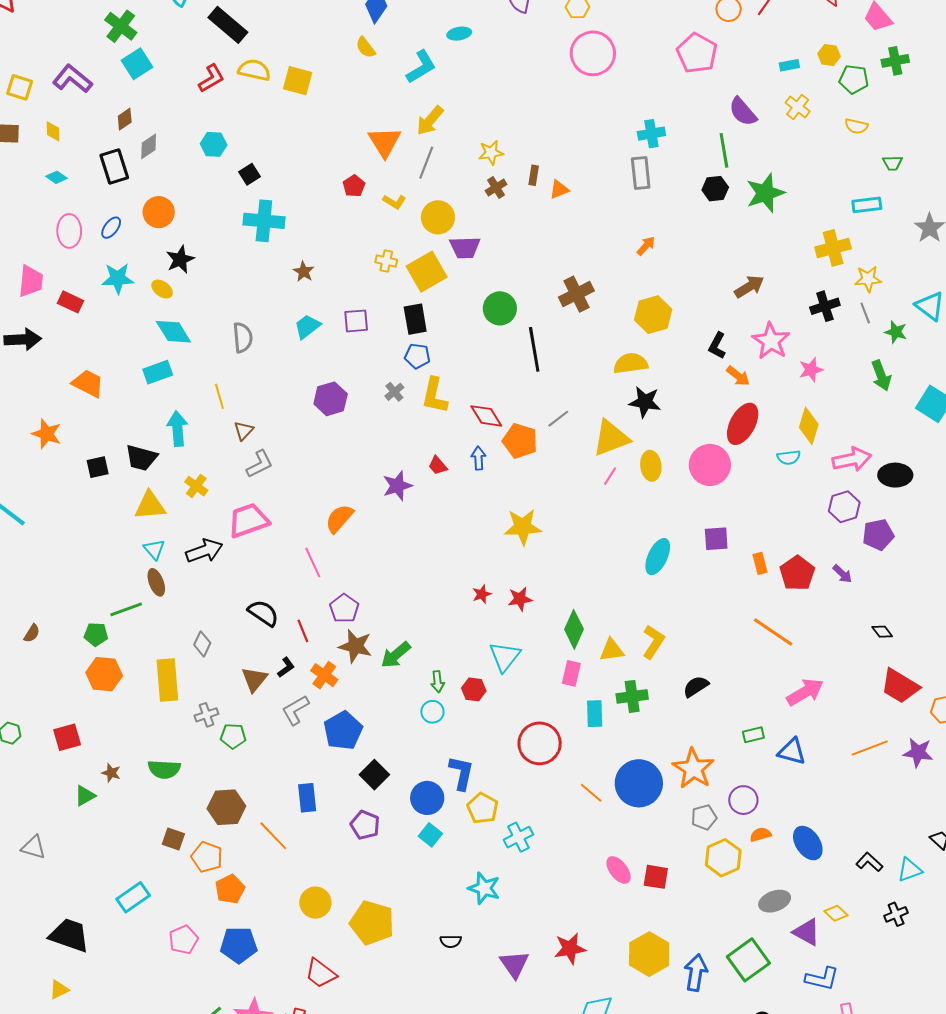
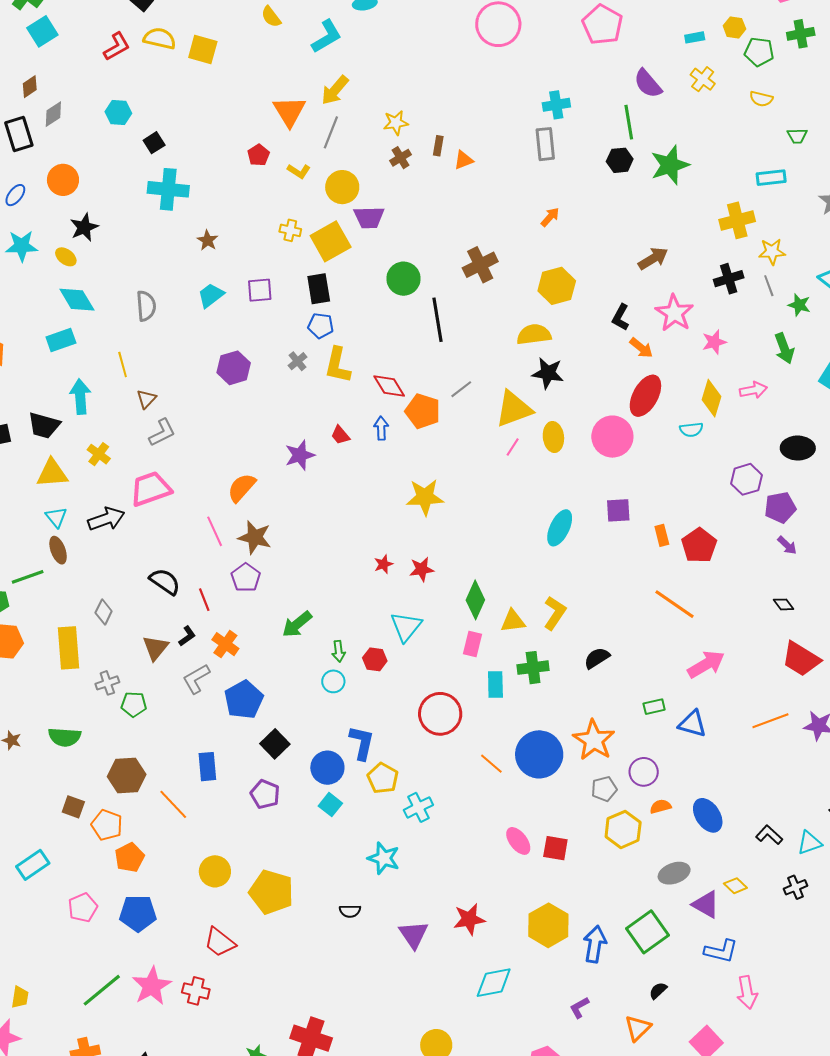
pink arrow: (852, 459) -> (753, 390), moved, size x0.7
purple arrow: (842, 574) -> (787, 545), moved
brown star: (355, 646) -> (255, 537), moved

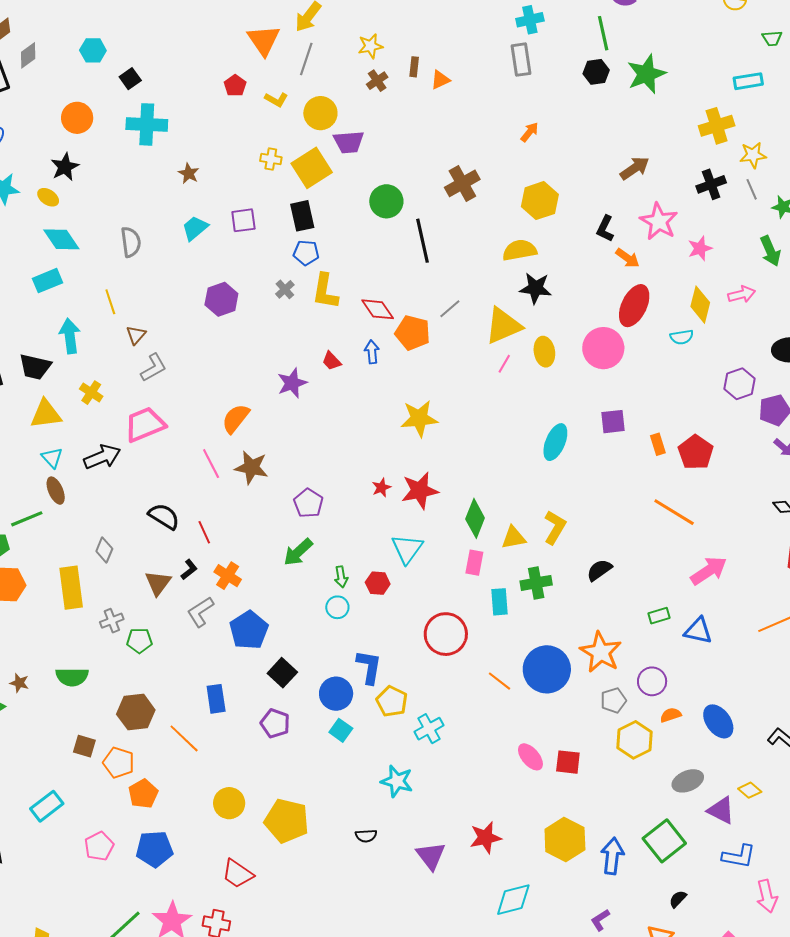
orange circle: (63, 180) -> (77, 118), moved
red star: (422, 569) -> (420, 491), size x1.5
purple pentagon: (246, 578) -> (308, 503), moved

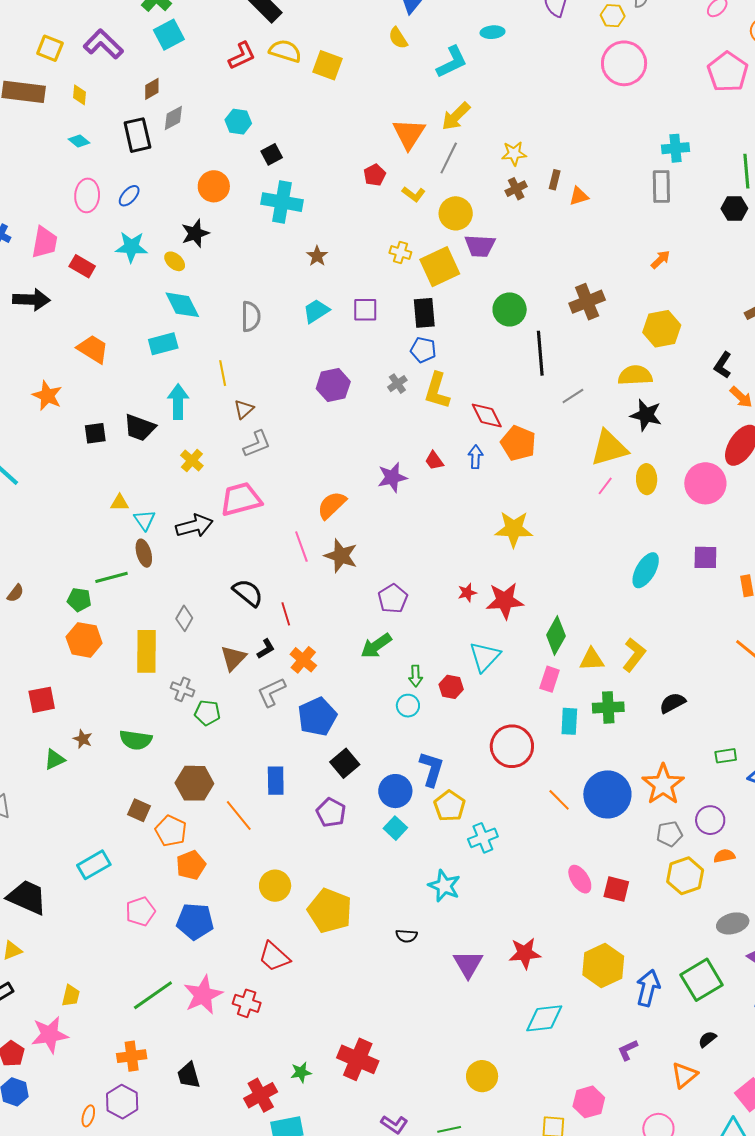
gray line: (450, 309) -> (573, 396), moved
yellow triangle: (46, 414) -> (120, 503), moved, size x0.6
gray cross: (112, 621) -> (183, 689), turned 35

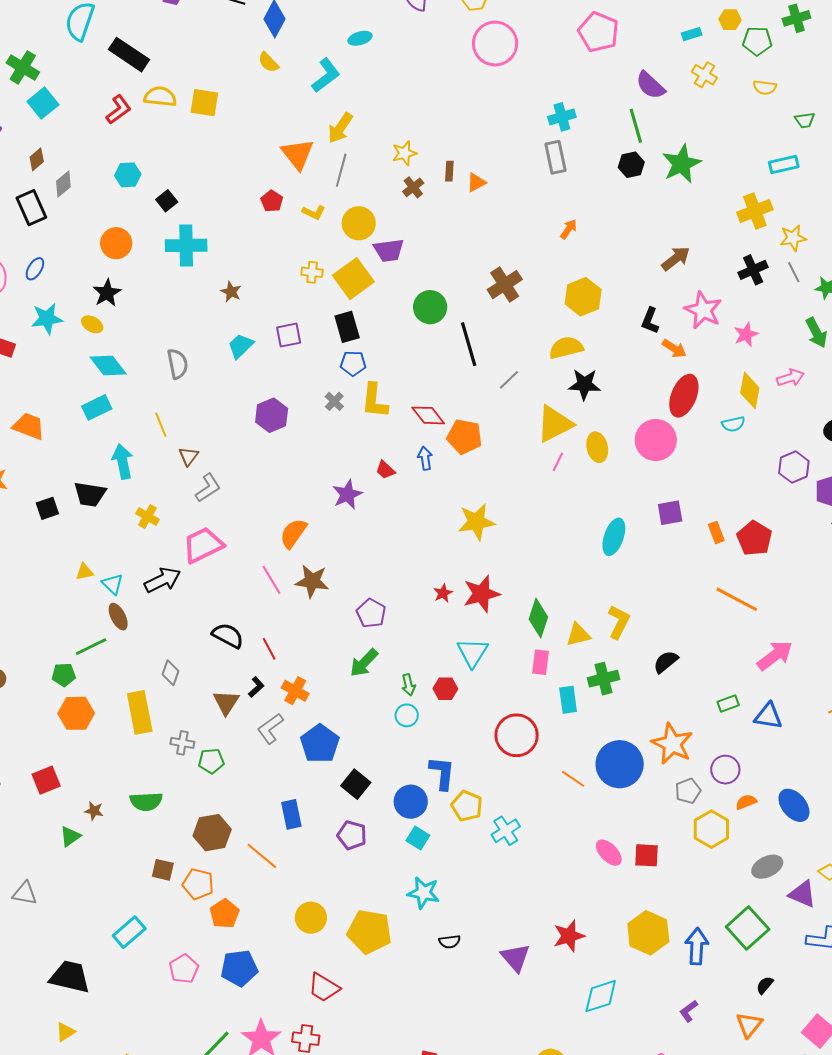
cyan star: (444, 886) -> (424, 893), moved

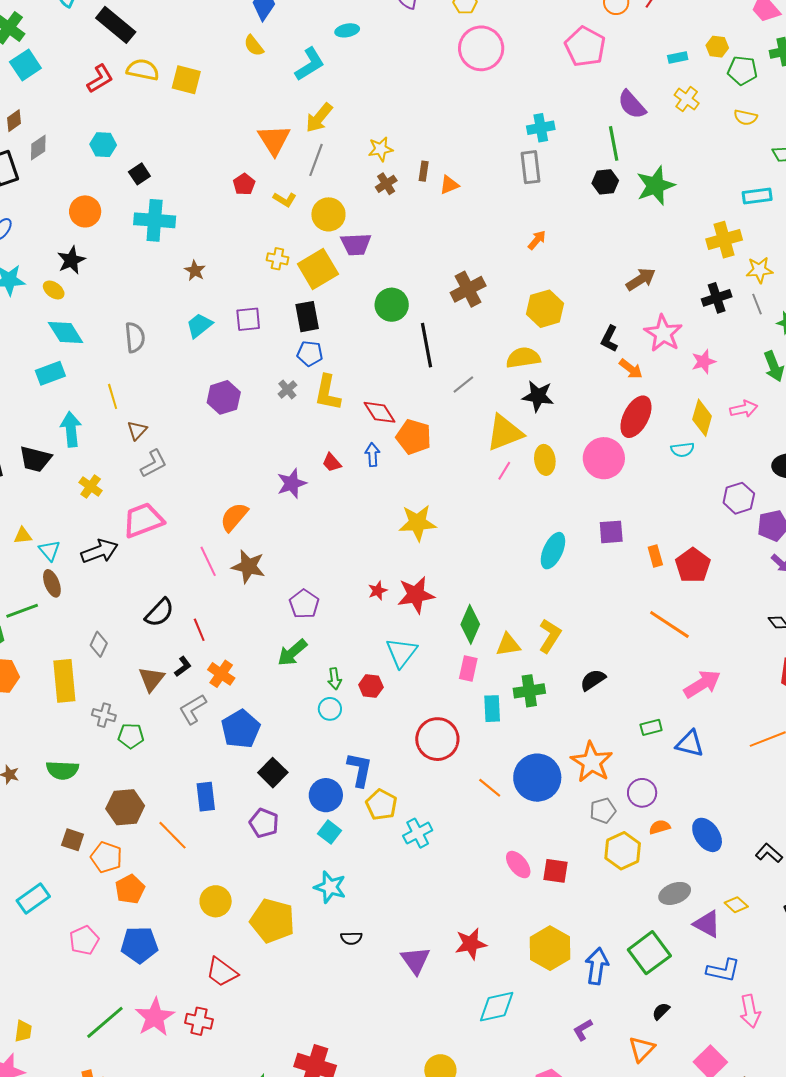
black semicircle: (228, 635) -> (159, 613), turned 100

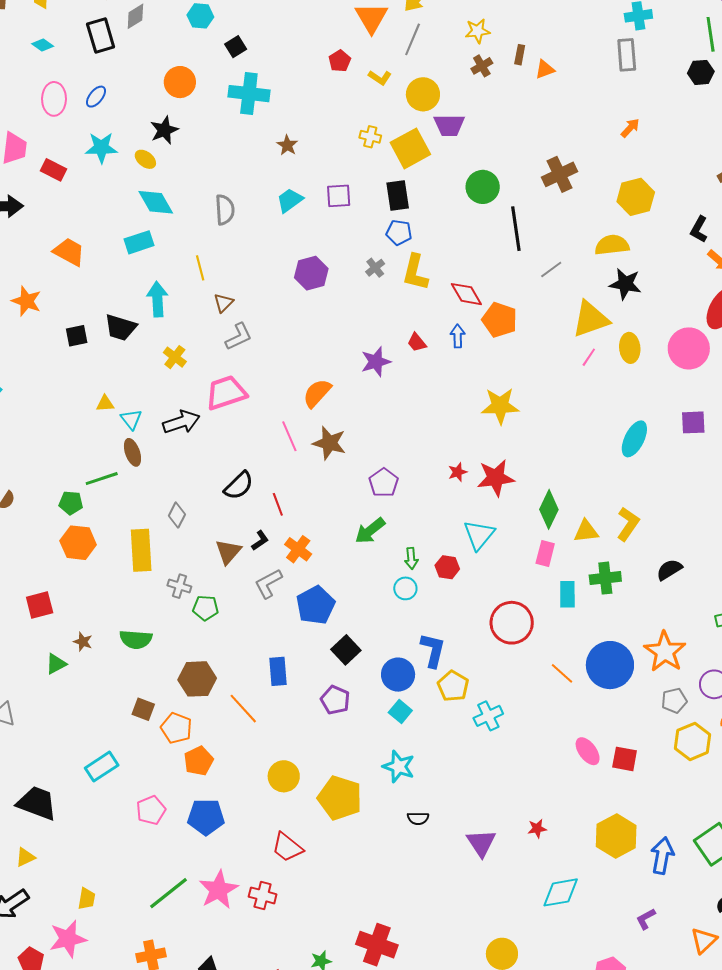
red star: (471, 944) -> (537, 829), size x0.6

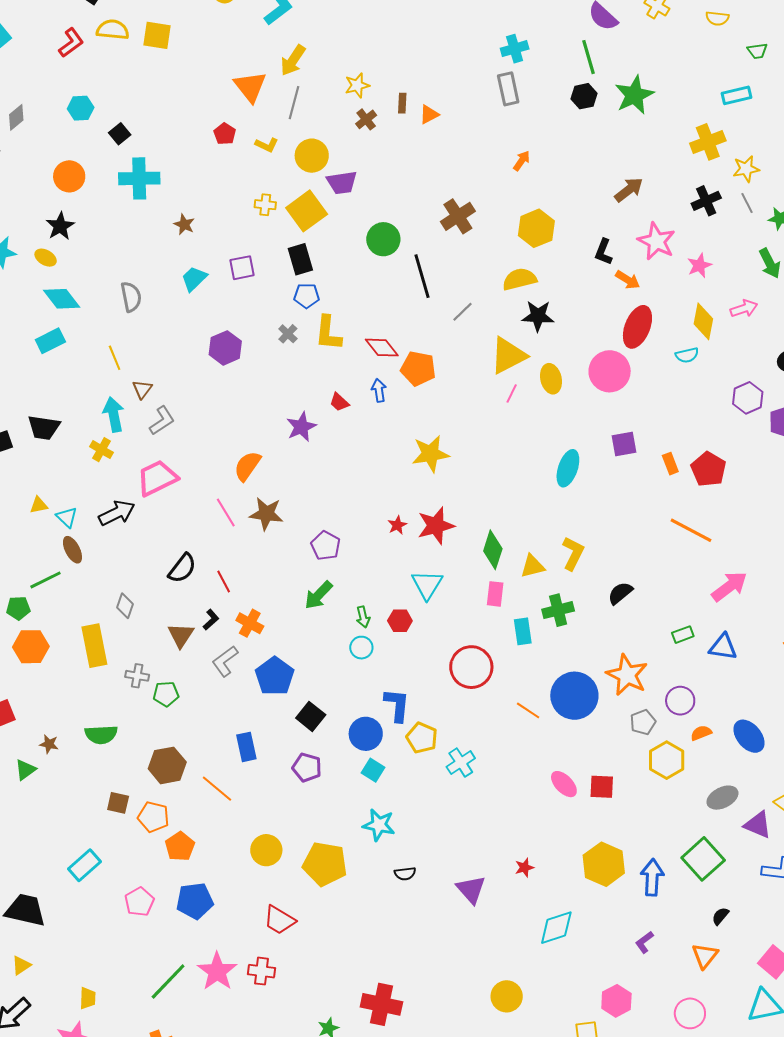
cyan arrow: (157, 299) -> (114, 414), moved

